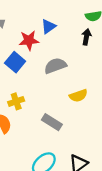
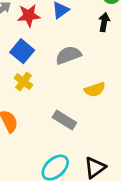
red star: (29, 40) -> (29, 15), moved
yellow cross: (16, 101) -> (23, 82), moved, turned -35

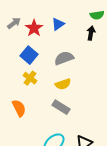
red star: (29, 15) -> (34, 28), turned -30
yellow semicircle: (95, 90) -> (63, 84), moved

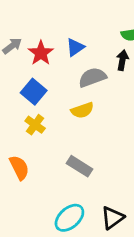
gray semicircle: (64, 58) -> (92, 77), moved
yellow semicircle: (63, 84) -> (82, 110), moved

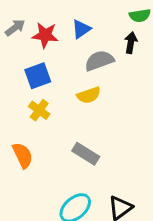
red star: (41, 53) -> (45, 35), turned -30
blue square: (34, 92) -> (38, 76), turned 30

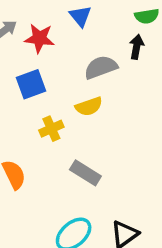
blue triangle: (81, 29) -> (80, 16), moved, turned -35
yellow cross: (39, 110) -> (51, 129), moved, turned 30

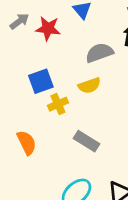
blue square: (31, 84) -> (41, 81), moved

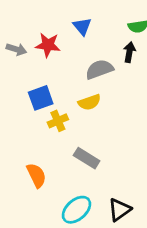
gray arrow: (19, 21) -> (16, 49), moved, turned 54
orange semicircle: (27, 143) -> (36, 175), moved

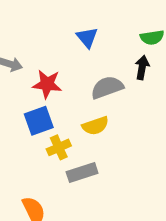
red star: (48, 45) -> (47, 84), moved
gray rectangle: (87, 158) -> (82, 172), moved, turned -50

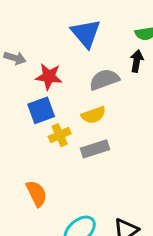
blue triangle: (87, 37) -> (86, 33), size x1.5
gray rectangle: (82, 172) -> (95, 149), moved

